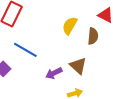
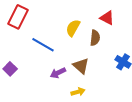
blue line: (25, 50) -> (43, 45), moved

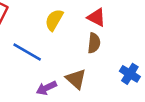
red triangle: (107, 18) -> (96, 17), moved
yellow semicircle: (73, 28) -> (54, 20), moved

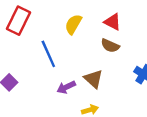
brown semicircle: (94, 43) -> (110, 46), turned 108
blue line: (27, 52) -> (48, 54), turned 36

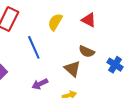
brown semicircle: (110, 46) -> (87, 51), moved
purple arrow: (66, 87) -> (40, 84), moved

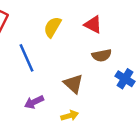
brown semicircle: (87, 51) -> (102, 55), moved, turned -35

